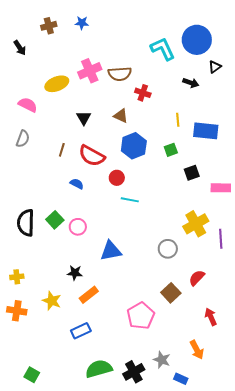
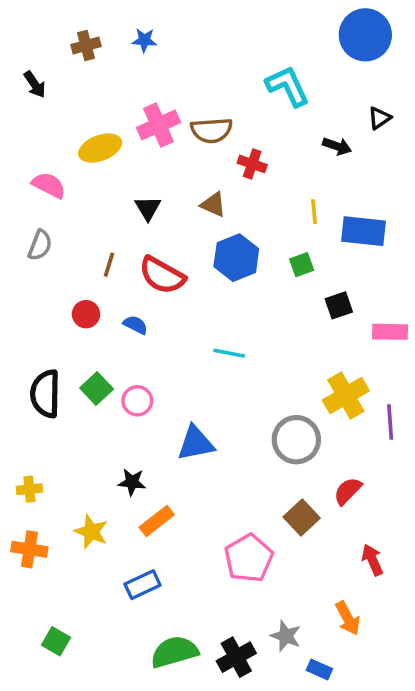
blue circle: (197, 40) -> (365, 35), moved
red circle: (117, 178) -> (86, 314), moved
gray circle: (168, 249) -> (296, 440), size x1.4
green square: (32, 375) -> (56, 641), moved

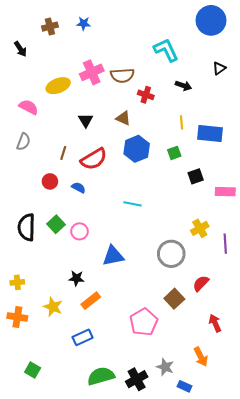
black arrow: (337, 146) -> (183, 86), moved
red semicircle: (162, 275) -> (94, 159), turned -60
yellow cross: (346, 395) -> (200, 228), size x0.7

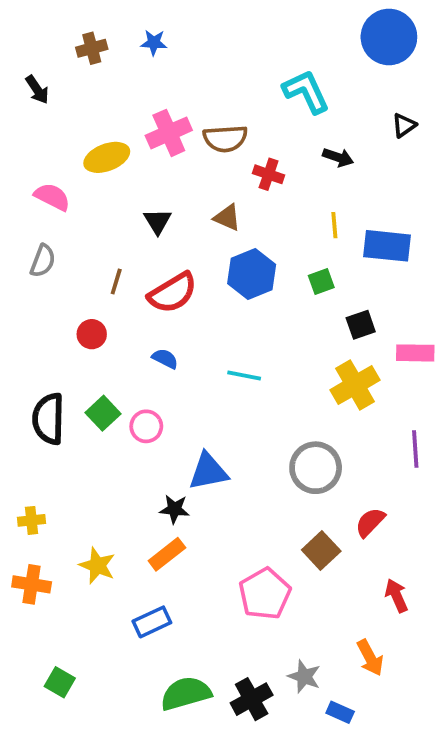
blue semicircle: (78, 188) -> (165, 359), moved
yellow cross: (200, 228) -> (355, 385), moved, size x1.4
black star: (76, 278) -> (174, 509), moved

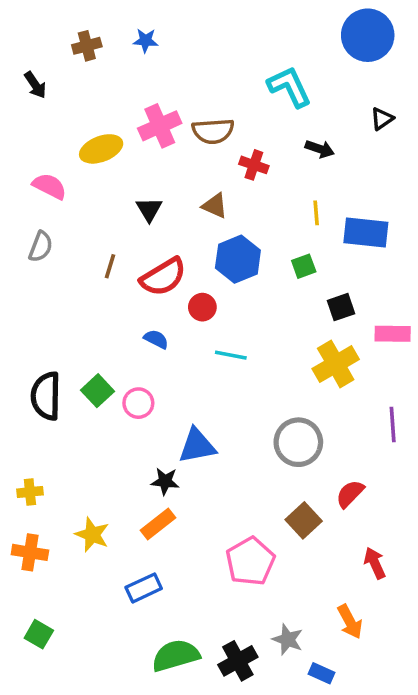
red circle: (92, 334) -> (202, 307), moved
green square: (60, 682) -> (39, 634), moved

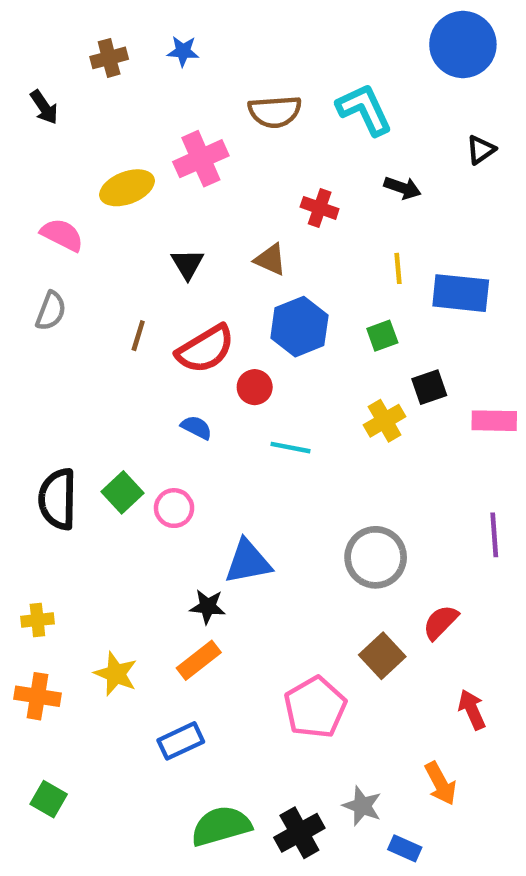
brown semicircle: (213, 131) -> (275, 112), moved
yellow cross: (336, 364) -> (385, 421), moved, size x0.7

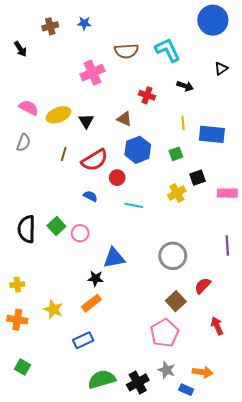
yellow ellipse: (127, 188) -> (58, 115), moved
pink pentagon: (315, 707) -> (165, 333), moved
orange arrow: (441, 783) -> (203, 372), moved, turned -54

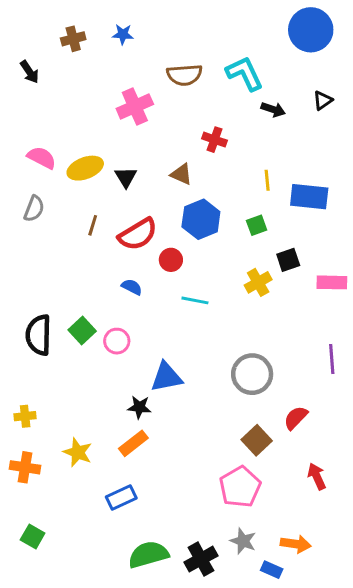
black arrow: (185, 86) -> (273, 109), moved

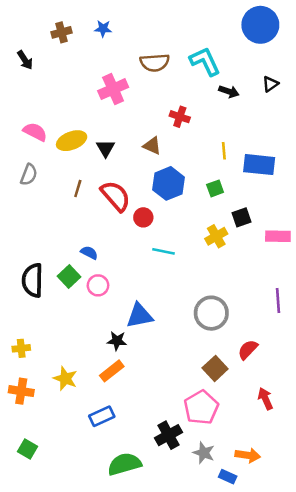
red semicircle: (138, 234) -> (116, 196), turned -100
blue semicircle: (132, 287) -> (89, 253), moved
black cross: (201, 559) -> (168, 435), moved

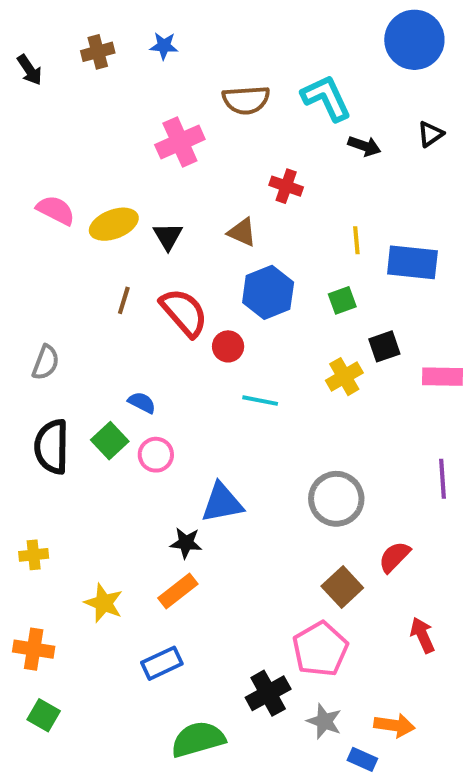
black arrow: (25, 60) -> (30, 70), moved
gray semicircle: (29, 175) -> (46, 362), moved
orange cross: (21, 391) -> (34, 649), moved

